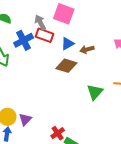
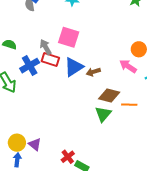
blue triangle: (68, 44) -> (74, 67), size x1.5
brown diamond: (66, 66) -> (109, 96), moved
purple triangle: (25, 119) -> (35, 144), turned -32

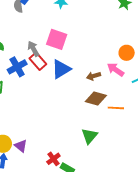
red rectangle: (50, 60) -> (38, 61), turned 30
brown arrow: (93, 72) -> (94, 76), moved
green triangle: (103, 114) -> (89, 136), moved

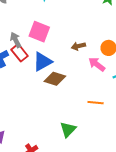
brown arrow: (94, 76) -> (78, 46), moved
brown diamond: (96, 98) -> (55, 79), moved

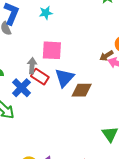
gray arrow: (16, 40) -> (32, 66), turned 49
brown arrow: (78, 46) -> (106, 56), moved

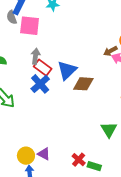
pink square: (52, 50) -> (30, 26), moved
blue cross: (21, 88) -> (40, 84), moved

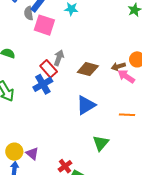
gray arrow: (35, 56) -> (59, 58), moved
blue triangle: (67, 70) -> (86, 105), moved
brown diamond: (83, 84) -> (88, 69), moved

